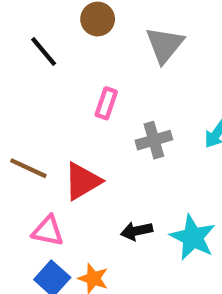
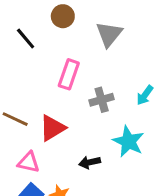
pink rectangle: (106, 103) -> (69, 74), size x1.4
cyan star: (193, 237) -> (128, 141), moved

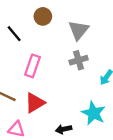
pink rectangle: (69, 74) -> (32, 66), moved
gray cross: (102, 100) -> (79, 60), moved

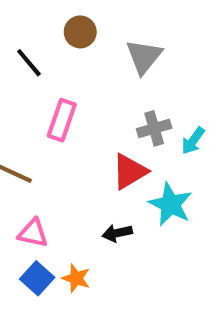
gray cross: (79, 60) -> (154, 128), moved
red triangle: (35, 103) -> (129, 172), moved

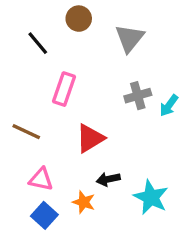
red triangle: (129, 172) -> (90, 138), moved
cyan star: (171, 204) -> (151, 197), moved
orange star: (76, 278) -> (84, 202), moved

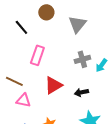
pink triangle: (41, 179) -> (23, 100), moved
black arrow: (108, 179) -> (81, 92), moved

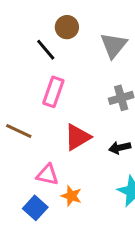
black line: (21, 27) -> (46, 50), moved
pink triangle: (23, 100) -> (47, 175), moved

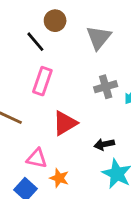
black arrow: (120, 148) -> (104, 144), moved

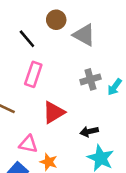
brown circle: (55, 21) -> (56, 20), moved
gray triangle: (99, 38) -> (84, 35), turned -40

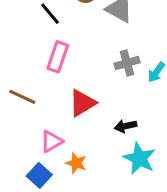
pink triangle: (28, 144) -> (52, 141), turned -42

